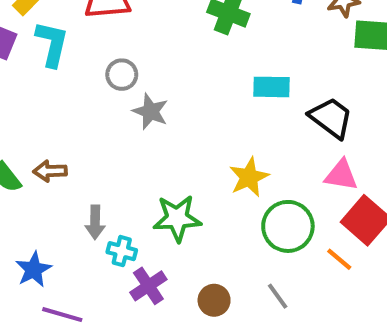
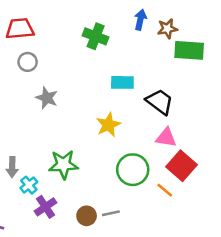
gray circle: (122, 75) -> (28, 62), moved
yellow star: (249, 177) -> (108, 125), moved
cyan cross: (122, 251) -> (29, 185), turned 36
gray line: (278, 296) -> (111, 213), moved, turned -66

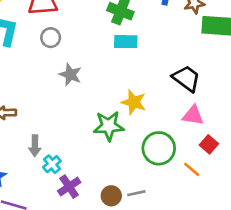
cyan rectangle: (122, 82) -> (126, 42), moved
yellow star: (108, 125) -> (134, 102), turned -30
green star: (63, 165) -> (109, 126), moved
red square: (181, 166) -> (209, 144), size x0.6

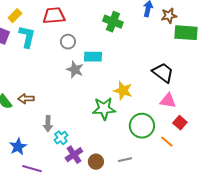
gray circle: (51, 38) -> (68, 42), moved
cyan rectangle: (126, 42) -> (93, 57), moved
brown circle: (111, 196) -> (96, 162), moved

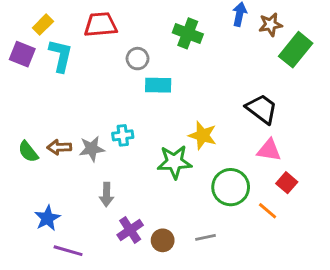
green rectangle: (186, 33) -> (296, 50), turned -55
gray circle: (68, 42) -> (138, 59), moved
gray star: (75, 70) -> (92, 149), moved, turned -30
gray arrow: (48, 124) -> (106, 195), moved
cyan cross: (61, 138) -> (123, 135), moved, turned 32

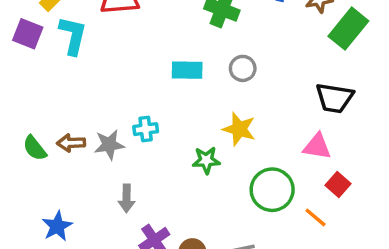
gray circle: (138, 59) -> (243, 68), moved
black trapezoid: (262, 109) -> (335, 98), moved, turned 152
green star: (174, 162) -> (206, 160), size x0.7

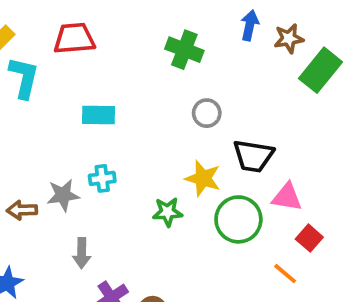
cyan rectangle: (187, 70) -> (98, 115), moved
black trapezoid: (335, 98) -> (253, 156), moved
brown arrow: (71, 143) -> (22, 210), moved
green circle: (272, 190) -> (238, 219), moved

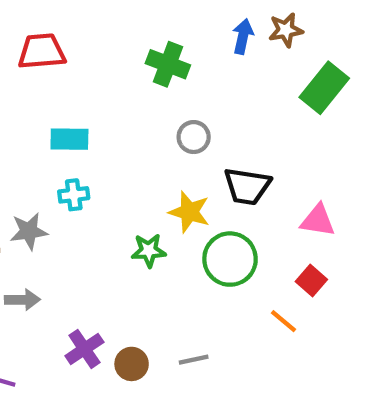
brown star: (289, 38) -> (286, 30), moved
cyan cross: (102, 178) -> (74, 195), moved
pink triangle: (287, 197) -> (318, 221), moved
gray arrow: (82, 253) -> (22, 300), moved, turned -92

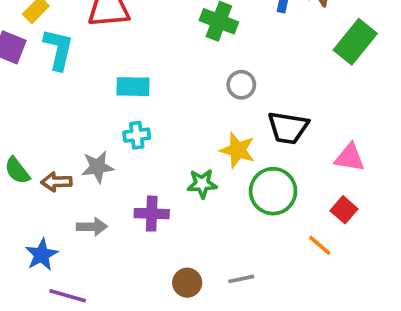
purple cross: (84, 349) -> (152, 214), moved, turned 36

